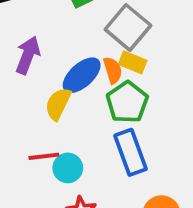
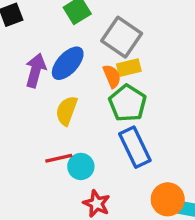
yellow rectangle: (133, 62) -> (129, 68), turned -30
blue ellipse: (82, 75) -> (68, 63), moved

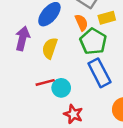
yellow rectangle: (129, 68) -> (107, 18), moved
purple arrow: (36, 70) -> (23, 38), moved

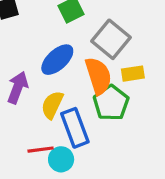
orange semicircle: (81, 23) -> (98, 76), size x1.6
blue rectangle: (99, 73) -> (75, 128), moved

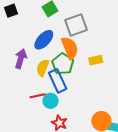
gray square: (111, 39) -> (76, 25), turned 35
yellow rectangle: (133, 74) -> (96, 60), moved
green pentagon: (111, 103) -> (63, 64), moved

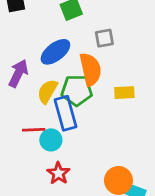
gray square: (76, 25) -> (104, 38), size x0.6
green pentagon: (63, 64) -> (77, 90), turned 30

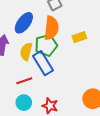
orange semicircle: (90, 69) -> (51, 28), turned 35
cyan circle: (51, 140) -> (24, 103), moved

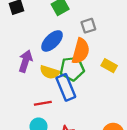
yellow rectangle: (79, 37) -> (109, 66), turned 40
yellow semicircle: (26, 52) -> (50, 72), turned -96

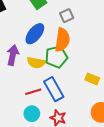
yellow rectangle: (109, 66) -> (92, 79), moved
blue rectangle: (66, 87) -> (54, 89), moved

